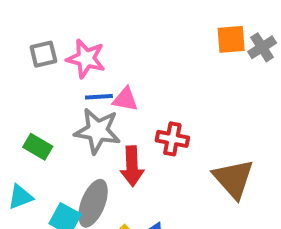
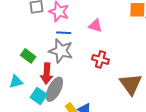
pink triangle: (125, 99) -> (95, 26), moved
red arrow: (132, 166) -> (47, 74), moved

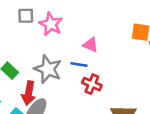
blue line: (64, 33) -> (79, 65), moved

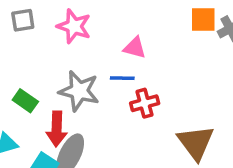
gray square: (26, 16) -> (23, 20), moved
red cross: (92, 84) -> (145, 103), turned -30

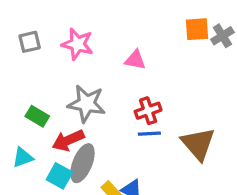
blue line: (122, 78) -> (149, 134), moved
red arrow: (57, 129) -> (68, 140), turned 68

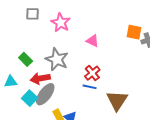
red cross: (148, 111) -> (92, 73), turned -35

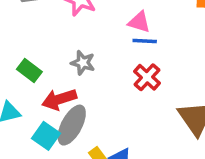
gray star: (57, 59) -> (83, 63), size x0.6
blue line: (90, 87) -> (145, 41), moved

